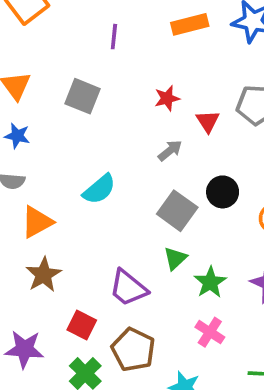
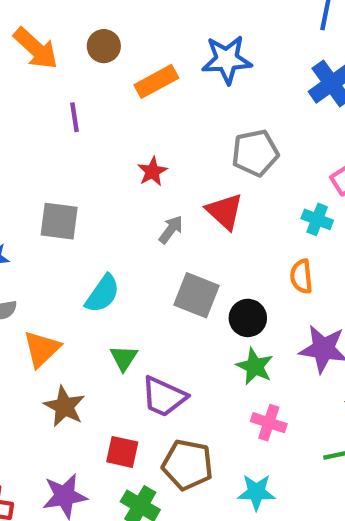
gray square: (83, 96) -> (59, 221), moved
red triangle: (208, 121) -> (225, 211), moved, size x1.4
black circle: (223, 192) -> (248, 318), moved
green triangle: (175, 258) -> (124, 358), moved

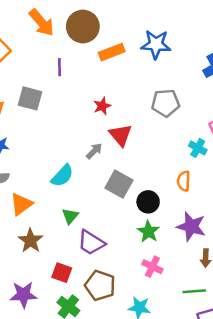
brown circle: (104, 46) -> (83, 26), size x1.6
red triangle: (225, 211) -> (121, 135), moved
gray square: (59, 221) -> (30, 98), moved
gray arrow: (171, 229) -> (94, 151), moved

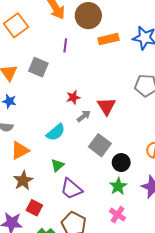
red star: (102, 106) -> (73, 97), moved
red square: (62, 273) -> (34, 208), moved

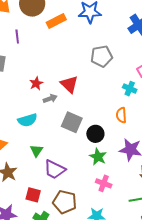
gray arrow: (84, 116) -> (50, 99), turned 32
cyan semicircle: (56, 132) -> (27, 120), turned 36
red square: (34, 208) -> (33, 195), moved

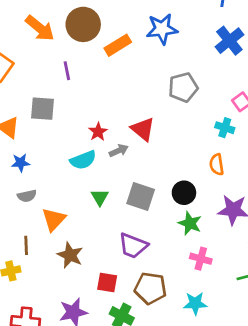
cyan semicircle: (27, 120) -> (83, 160), moved
gray square: (72, 122) -> (141, 197), moved
green triangle: (36, 151) -> (100, 197), moved

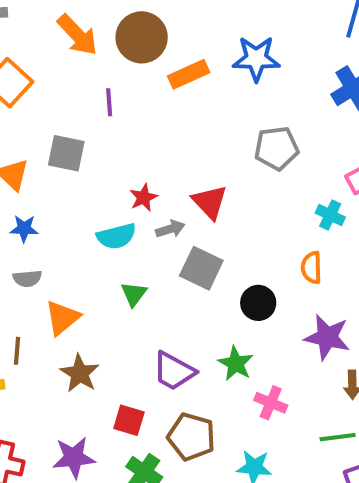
gray square: (141, 197) -> (201, 268), moved
green star: (190, 223) -> (236, 364), moved

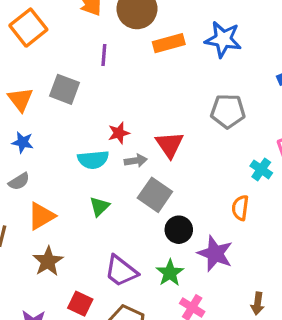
gray semicircle: (27, 278) -> (19, 181), turned -35
black circle: (258, 303) -> (179, 230), moved
purple star: (327, 337) -> (215, 254), moved

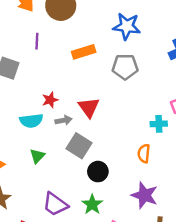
orange rectangle: (169, 43) -> (84, 52), moved
gray pentagon: (228, 111) -> (125, 67), moved
cyan cross: (261, 169) -> (159, 124), turned -35
purple star: (215, 254) -> (144, 195), moved

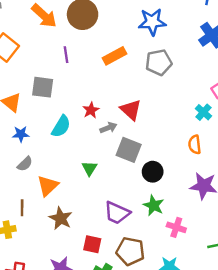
cyan semicircle: (31, 121) -> (61, 126), moved, turned -40
cyan cross: (159, 124) -> (203, 112), turned -35

